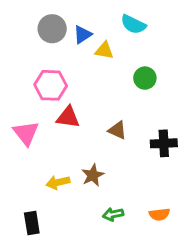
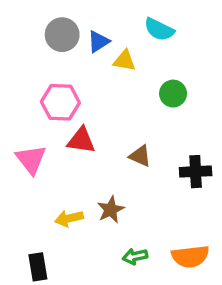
orange semicircle: (159, 214) -> (190, 256), size x1.5

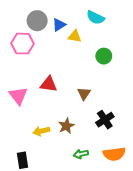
pink hexagon: (60, 102) -> (23, 44), moved
brown triangle: (140, 156) -> (84, 94), turned 40
black cross: (196, 172) -> (105, 120), moved, turned -30

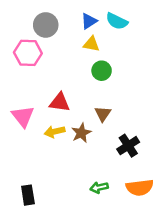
blue triangle: (59, 25) -> (89, 21), moved
green circle: (104, 56) -> (102, 71), moved
brown star: (66, 126) -> (81, 133), moved
yellow arrow: (41, 131) -> (55, 132), moved

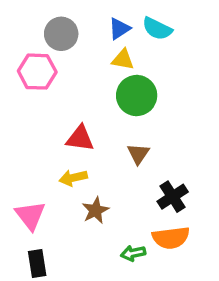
green circle: (102, 71) -> (137, 96), size x1.5
pink triangle: (23, 116) -> (30, 215), moved
brown star: (81, 133) -> (95, 210), moved
orange semicircle: (140, 187) -> (171, 238), moved

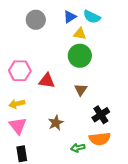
yellow triangle: (123, 60) -> (80, 34), moved
pink hexagon: (37, 72) -> (20, 71), moved
yellow arrow: (73, 178) -> (17, 104), moved

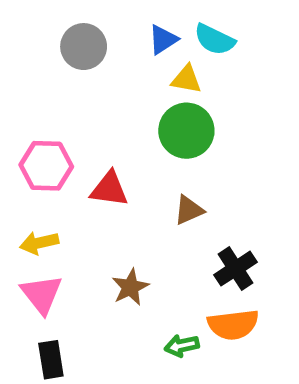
brown triangle: (81, 90) -> (189, 210), turned 32

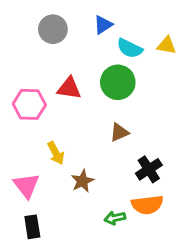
cyan semicircle: (214, 40) -> (130, 48), moved
yellow triangle: (186, 79) -> (166, 45), moved
red triangle: (109, 189) -> (69, 88), moved
yellow arrow: (39, 243) -> (56, 153), moved, turned -105

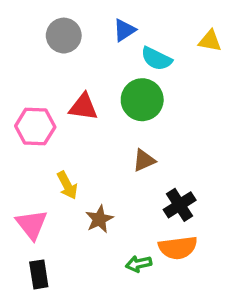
yellow triangle: (166, 45) -> (210, 41), moved

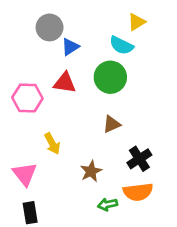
blue triangle: (124, 30) -> (70, 47), moved
yellow triangle: (210, 41) -> (137, 22), moved, turned -42
brown star: (99, 219) -> (91, 171), moved

